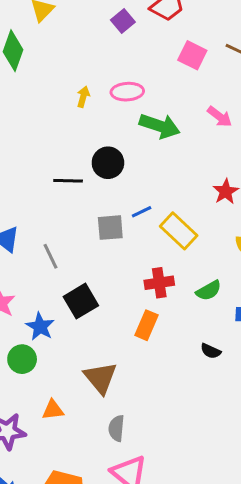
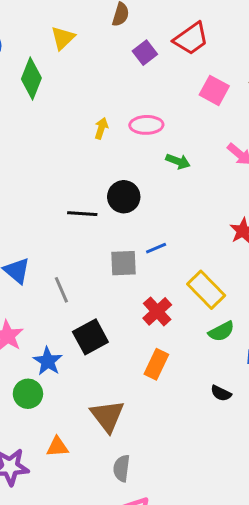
green arrow: (160, 126) -> (178, 161), size x0.6
yellow rectangle: (179, 231) -> (206, 290), moved
red cross: (159, 283) -> (157, 311), moved, turned -36

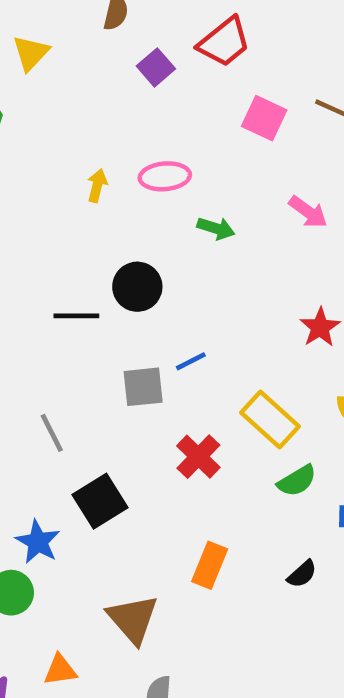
orange rectangle: (156, 364) -> (210, 565), moved
black semicircle: (221, 393) -> (302, 574), turned -65

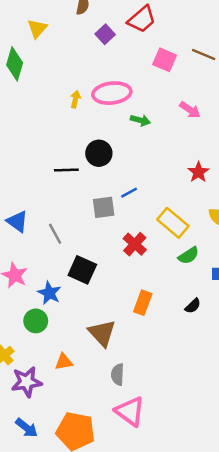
pink ellipse: (165, 176) -> (112, 93), size x1.4
black square: (100, 501) -> (82, 270), turned -32

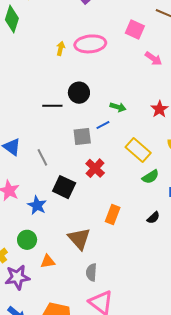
pink square: (165, 60) -> (135, 30), moved
green arrow: (140, 120) -> (118, 107), moved
red cross: (135, 244) -> (95, 168), moved
green circle: (36, 321) -> (27, 240), moved

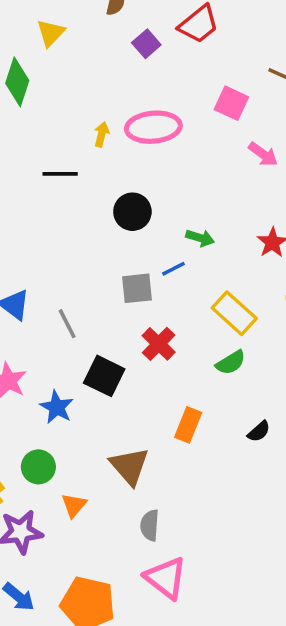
black line: (52, 106) -> (60, 174), moved
green semicircle: (150, 177) -> (231, 363), moved
orange triangle: (48, 261) -> (74, 505), turned -42

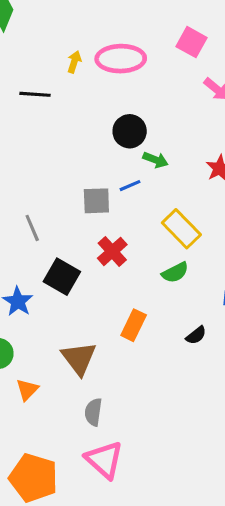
black circle: (132, 212) -> (130, 131), moved

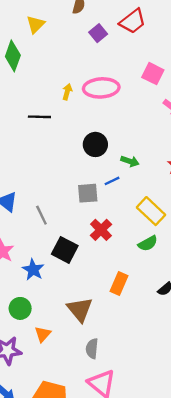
black circle: (130, 131) -> (95, 144), moved

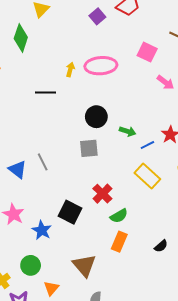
blue line: (112, 181) -> (147, 145), moved
gray square: (88, 193) -> (89, 148), moved
gray line: (41, 215) -> (43, 162), moved
green semicircle: (148, 243) -> (119, 216), moved

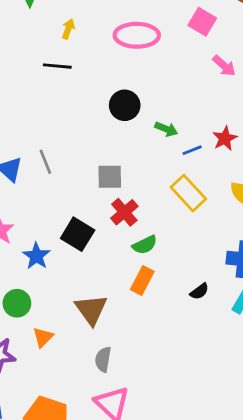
yellow arrow: (70, 70) -> (68, 29), moved
gray square: (89, 148) -> (110, 177), moved

